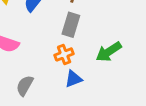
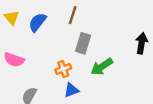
gray rectangle: (71, 25) -> (83, 43), moved

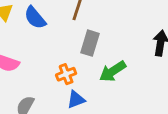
blue semicircle: (37, 22) -> (35, 18), turned -78

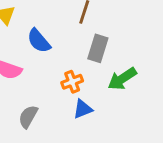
blue semicircle: (35, 18) -> (39, 41), moved

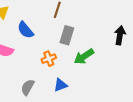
blue triangle: (83, 109) -> (60, 85), moved
gray semicircle: (28, 117) -> (28, 87), moved

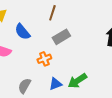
gray rectangle: (67, 35) -> (61, 37), turned 42
green arrow: (84, 56) -> (77, 81), moved

